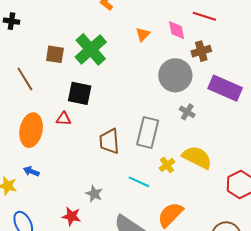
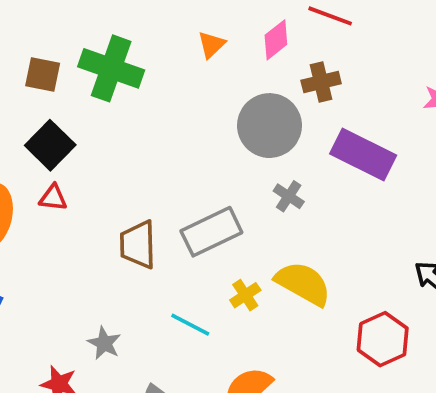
pink diamond: (177, 30) -> (276, 40), turned 60
green cross: (91, 49) -> (111, 68), turned -32
black square: (80, 93) -> (50, 145), moved, turned 30
gray rectangle: (148, 133) -> (211, 232), turned 48

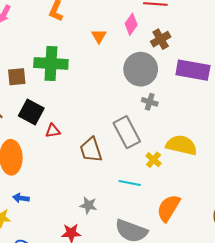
gray cross: (289, 196) -> (150, 102), moved
red triangle: (53, 198) -> (53, 131), moved
gray rectangle: (211, 232) -> (127, 132), turned -76

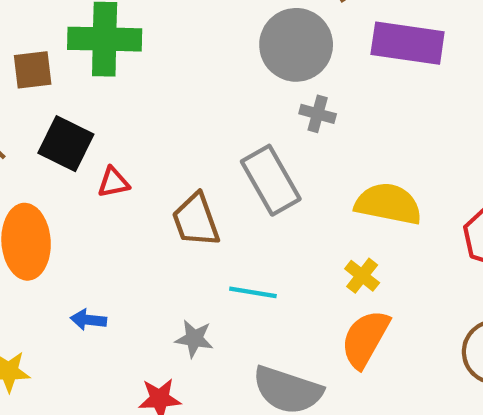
yellow cross: (154, 160) -> (362, 276), moved
cyan line: (130, 183) -> (253, 292), moved
blue arrow: (21, 198) -> (88, 320), moved

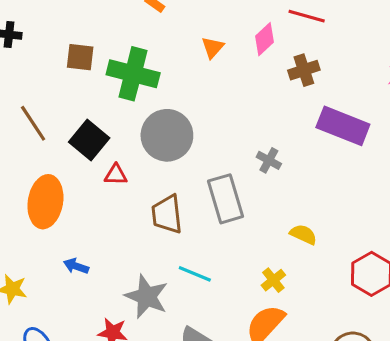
gray circle: (296, 45) -> (167, 135), moved
brown square: (33, 70) -> (80, 57), moved
yellow semicircle: (388, 204) -> (303, 234), size x0.6
gray star: (194, 339) -> (147, 296), size x1.6

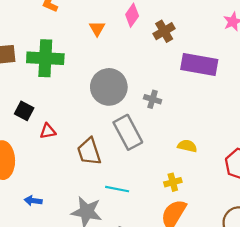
gray circle: (167, 135) -> (109, 87), moved
black square: (89, 140) -> (24, 111), size x0.7
yellow cross: (273, 280) -> (173, 182), turned 35

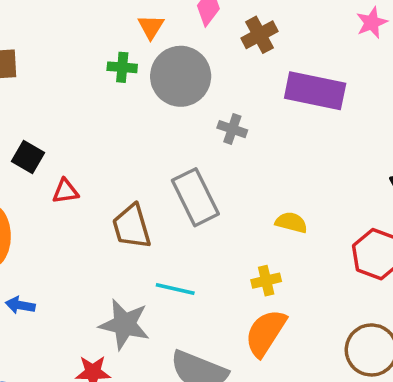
green cross: (45, 58) -> (122, 67), moved, size x0.5
gray circle: (109, 87) -> (181, 76), moved
gray cross: (153, 99) -> (232, 129), moved
blue arrow: (33, 201) -> (20, 305), moved

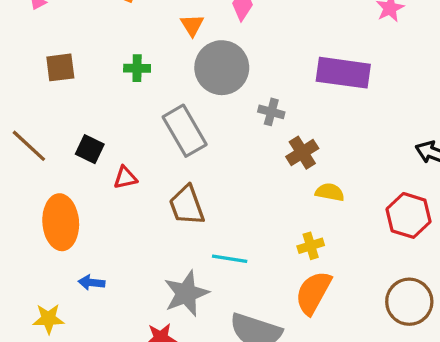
brown cross: (259, 35) -> (302, 153), moved
green cross: (122, 67) -> (137, 68), moved
gray rectangle: (195, 197) -> (185, 131), moved
gray star: (124, 324) -> (186, 293), turned -30

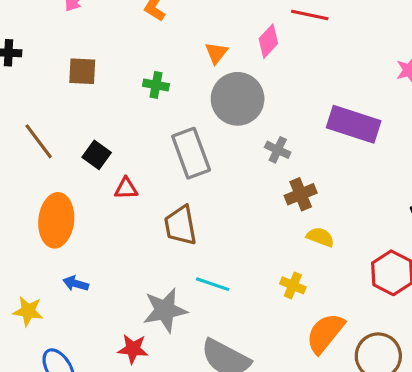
yellow cross: (311, 246) -> (293, 285), turned 30
orange semicircle: (313, 293) -> (325, 333), moved

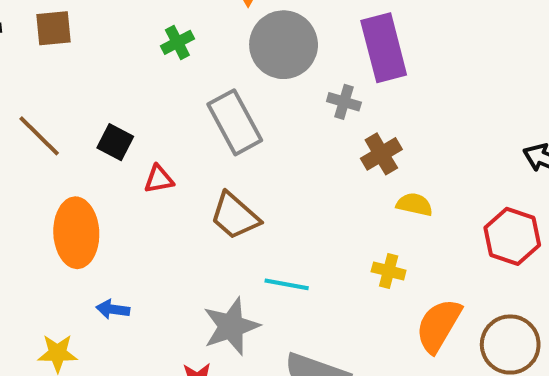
brown square: (82, 71) -> (53, 28), moved
green cross: (156, 85) -> (177, 42), turned -30
purple rectangle: (354, 124) -> (384, 48), moved, turned 66
brown trapezoid: (181, 225) -> (235, 216), turned -30

